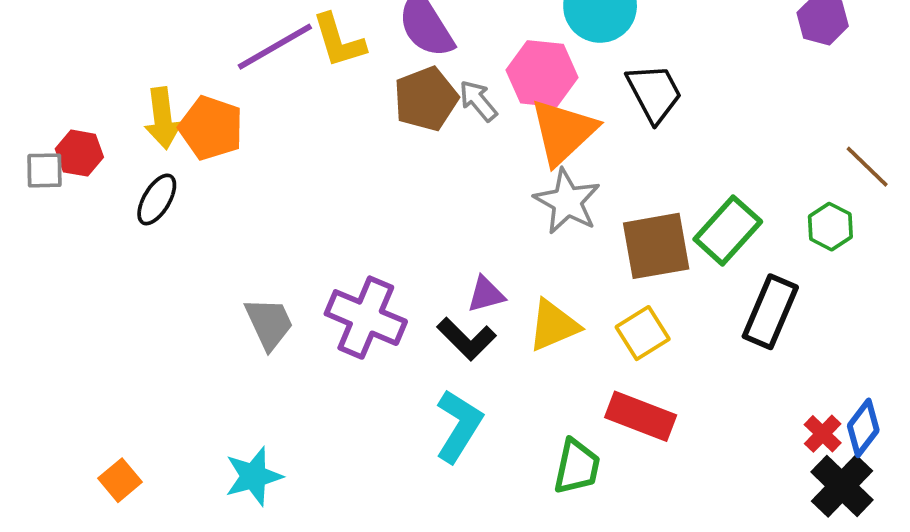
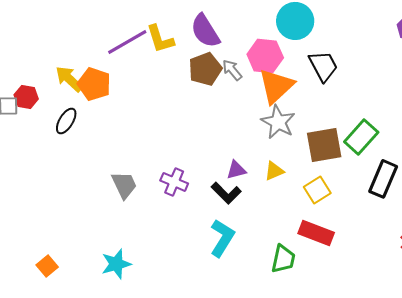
yellow arrow: (163, 118) -> (69, 79), turned 140
purple cross: (366, 318) -> (174, 182), size x0.7
yellow triangle: (554, 325) -> (274, 171), moved, size x0.7

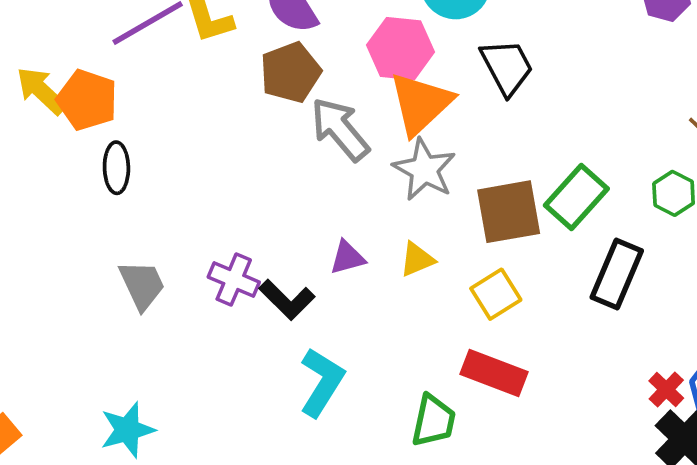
gray arrow: (232, 70) -> (340, 129), moved, size x1.6
black ellipse: (66, 121) -> (116, 168), moved, turned -32
black L-shape: (226, 193) -> (287, 300), moved

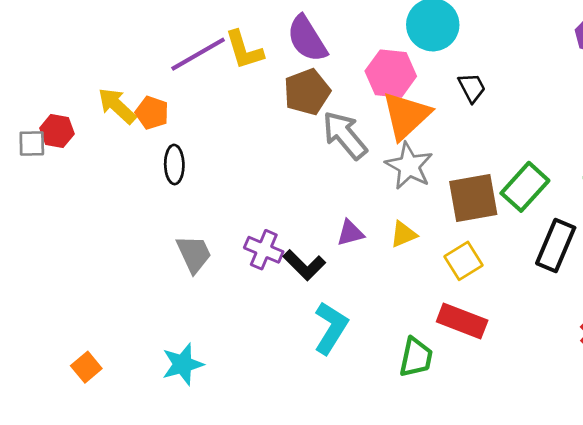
black trapezoid: (507, 67) -> (472, 88), size x0.7
orange pentagon: (87, 100) -> (152, 113), size x0.7

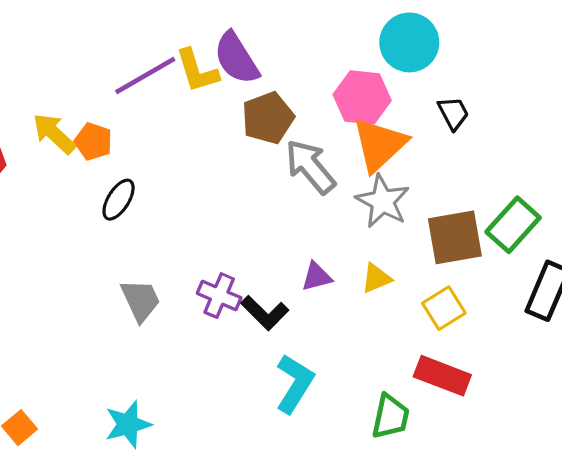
purple semicircle: (307, 39) -> (236, 58), moved
black ellipse: (174, 164) -> (119, 200), turned 33

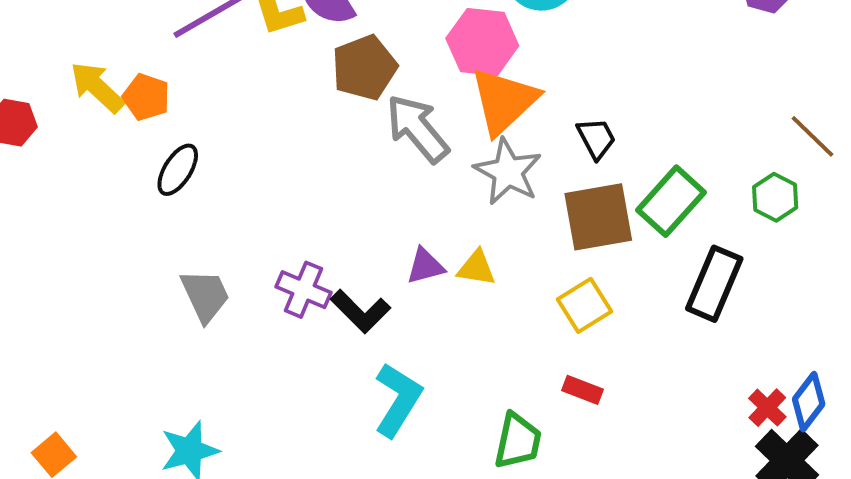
black trapezoid: (453, 113) -> (596, 138), moved
yellow triangle: (376, 278) -> (476, 268), moved, turned 32
red rectangle: (442, 376) -> (583, 390), size x0.6

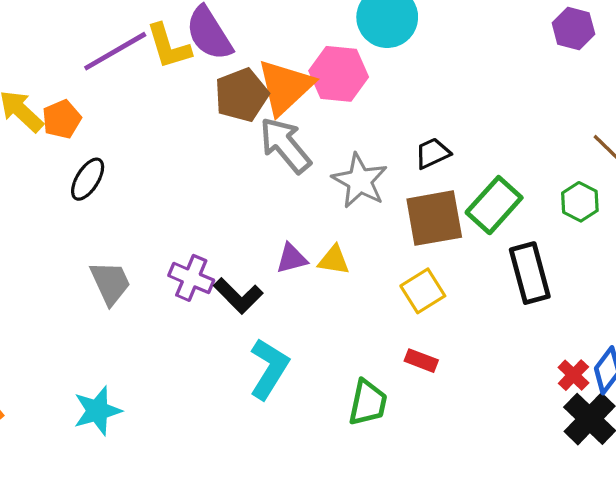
orange pentagon: (146, 97) -> (62, 119), turned 30
orange triangle: (504, 101) -> (285, 87), moved
black trapezoid: (596, 138) -> (433, 153), turned -87
black rectangle: (714, 284) -> (530, 273), turned -38

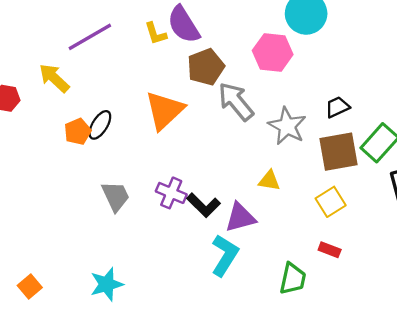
yellow L-shape: (169, 46) -> (156, 34), size x0.7
purple line: (115, 51) -> (90, 37), moved
orange triangle: (285, 87) -> (165, 110), moved
orange pentagon: (62, 119) -> (78, 132), moved
purple triangle: (292, 259) -> (240, 217), moved, size x1.4

